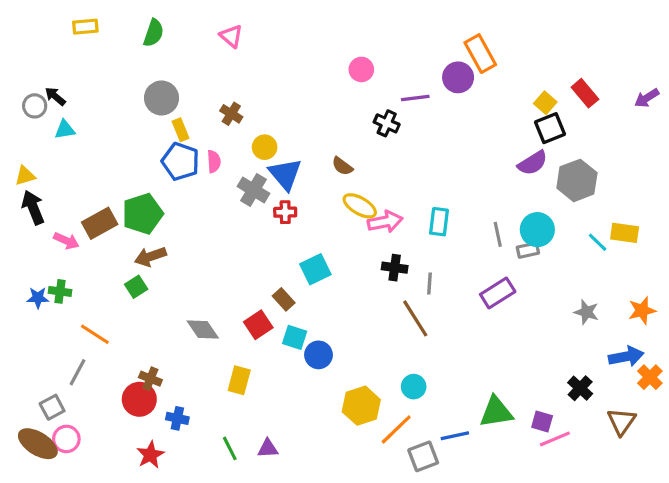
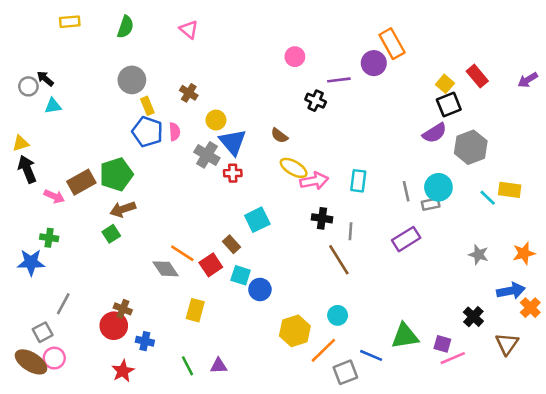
blue star: (38, 298) -> (31, 262), moved, size x1.5
orange line: (95, 334) -> (182, 253), moved
blue line: (455, 436) -> (371, 355), turned 35

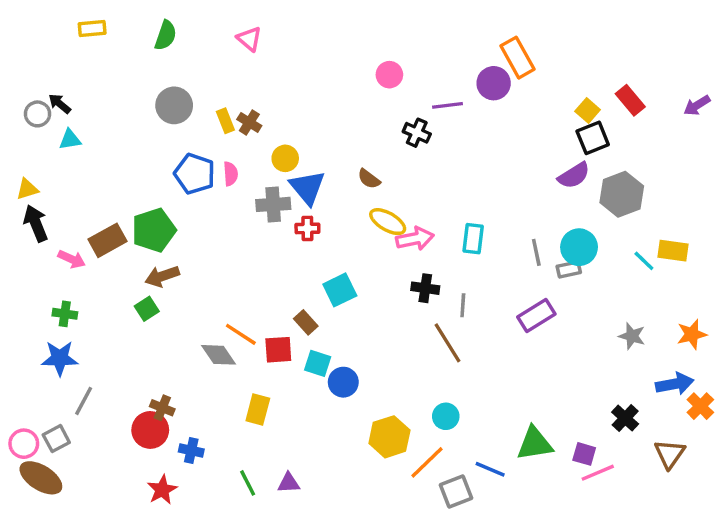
yellow rectangle: (147, 106) -> (225, 121), moved
gray cross: (207, 155) -> (273, 204), turned -35
blue star: (31, 262) -> (60, 358), moved
red square: (211, 265) -> (278, 350), turned 30
pink circle: (54, 358) -> (24, 444), moved

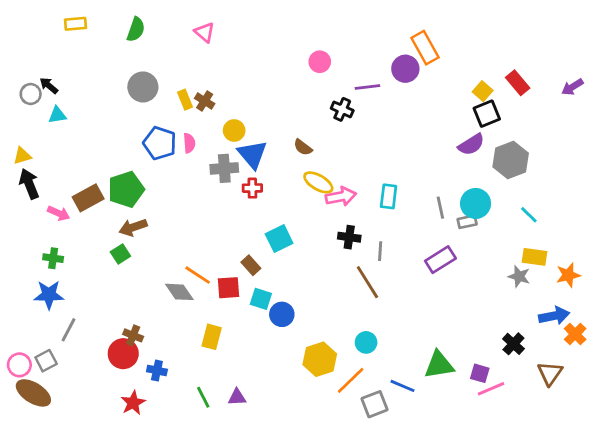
yellow rectangle: (673, 251) -> (534, 257), moved

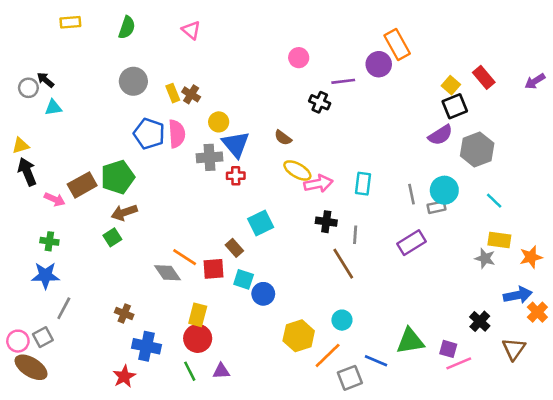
pink semicircle: (189, 143) -> (177, 134), size x1.5
red circle: (123, 354) -> (198, 338), moved
blue cross: (157, 371) -> (146, 346), size x1.5

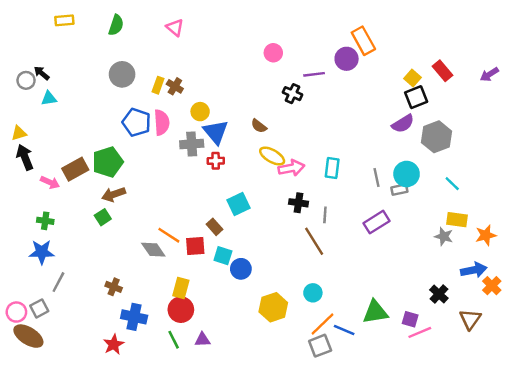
yellow rectangle: (173, 93) -> (158, 85), turned 42
orange line: (328, 355) -> (323, 324), moved

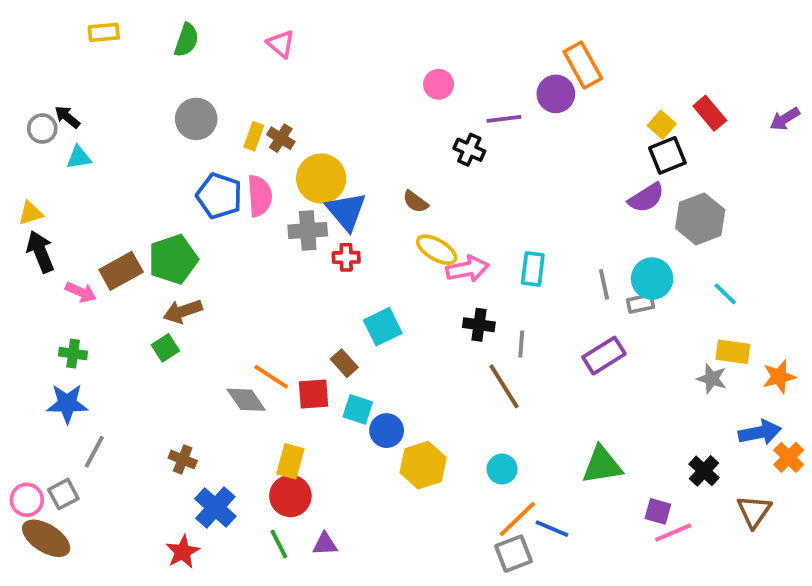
yellow circle: (200, 112) -> (321, 179), size x1.6
yellow hexagon: (273, 307) -> (423, 465), moved
green triangle: (375, 312) -> (602, 465), moved
blue cross: (134, 317) -> (215, 507), turned 30

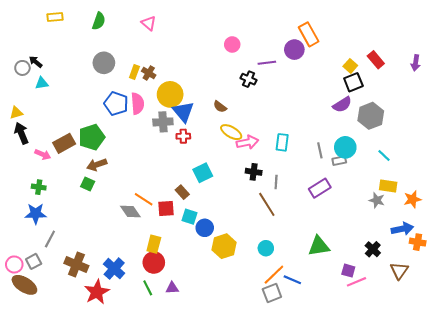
purple arrow: (785, 119) -> (416, 63), turned -49
green square: (165, 348) -> (88, 184), turned -32
orange cross: (789, 457) -> (418, 242), turned -35
brown cross: (183, 459) -> (76, 264), moved, size x1.6
red star: (183, 552) -> (97, 292), size x1.4

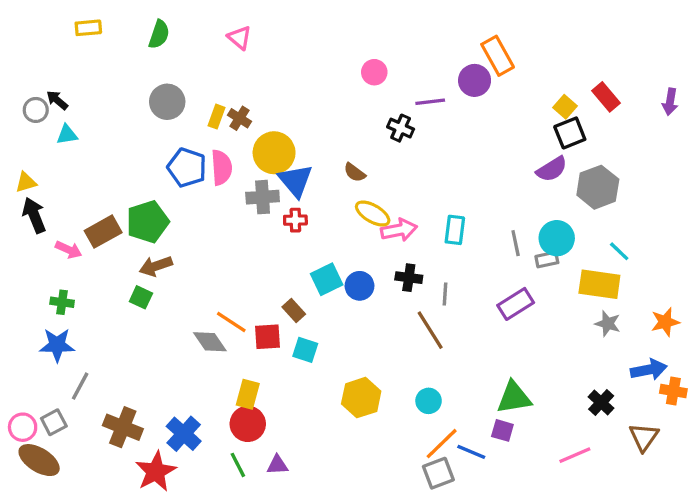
yellow rectangle: (388, 186) -> (599, 284), moved, size x1.4
blue circle: (205, 228) -> (359, 286), moved
purple square: (348, 271) -> (502, 430), moved

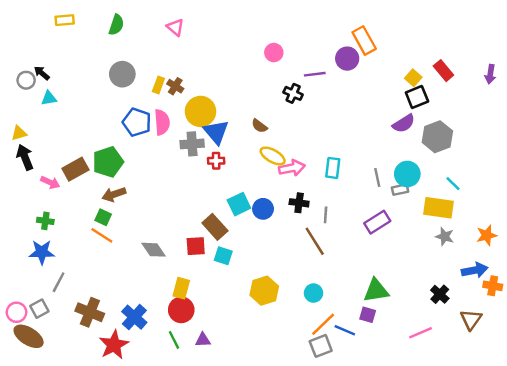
brown rectangle: (294, 310) -> (215, 227), size x1.5
orange line: (231, 322) -> (102, 235), moved

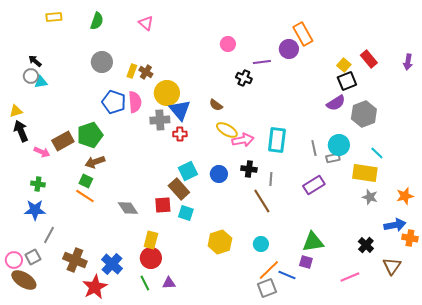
gray circle: (26, 80) -> (31, 76), moved
cyan rectangle: (333, 168) -> (277, 140), size x1.4
cyan square: (239, 204) -> (188, 171), moved

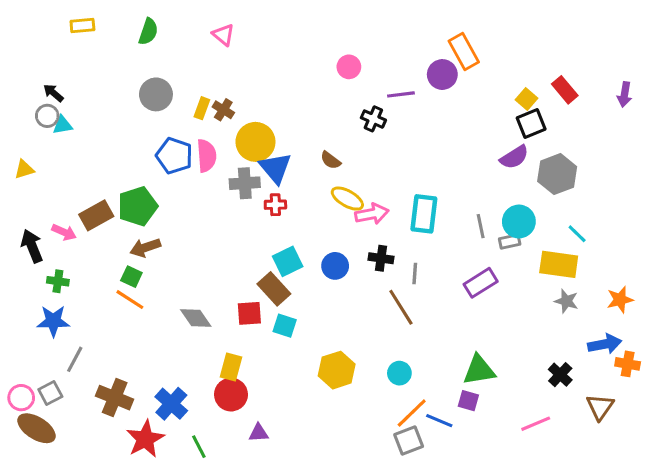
black arrow: (21, 131) -> (32, 246), moved
green line: (145, 283) -> (199, 447), moved

